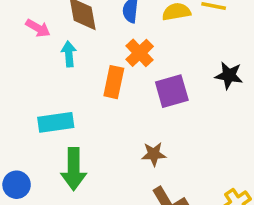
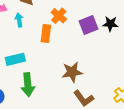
purple square: (172, 91) -> (88, 25), moved
brown star: (154, 154) -> (72, 72), size x1.5

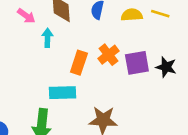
orange cross: (59, 16) -> (108, 55), moved
cyan rectangle: (15, 59) -> (63, 93), moved

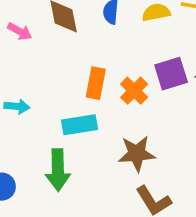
cyan arrow: (47, 38) -> (17, 106), moved, turned 102
orange cross: (108, 55) -> (134, 91), moved

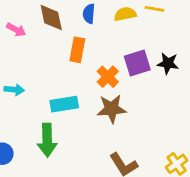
orange rectangle: (96, 83) -> (77, 50), moved
brown star: (137, 154) -> (112, 109), moved

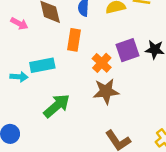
cyan rectangle: (64, 104) -> (42, 65), moved
green arrow: (47, 140) -> (57, 106), moved, turned -128

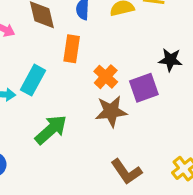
purple square: (127, 50) -> (144, 88), moved
cyan rectangle: (42, 65) -> (33, 80), turned -50

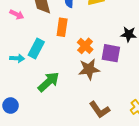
purple square: (144, 88) -> (111, 53), turned 30

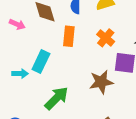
orange cross: (85, 46) -> (106, 38), moved

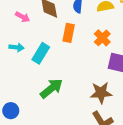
cyan arrow: (20, 74) -> (17, 47), moved
brown star: (101, 82) -> (101, 93), moved

